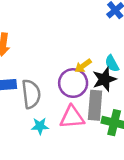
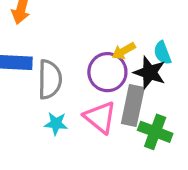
black star: (104, 79) -> (150, 72), turned 30
pink triangle: (72, 117) -> (100, 117), turned 36

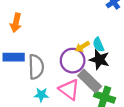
cyan semicircle: (162, 53) -> (98, 45), moved
gray rectangle: (133, 105) -> (90, 81), turned -55

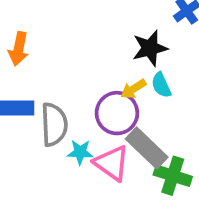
black star: (99, 60) -> (150, 48), moved, turned -30
cyan star: (41, 95) -> (80, 152), moved

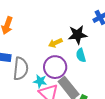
yellow arrow: (133, 89) -> (55, 43), moved
cyan star: (80, 152) -> (40, 81), moved

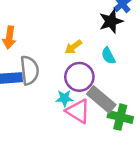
black star: (78, 35) -> (111, 21), moved
gray semicircle: (21, 69) -> (29, 70), moved

